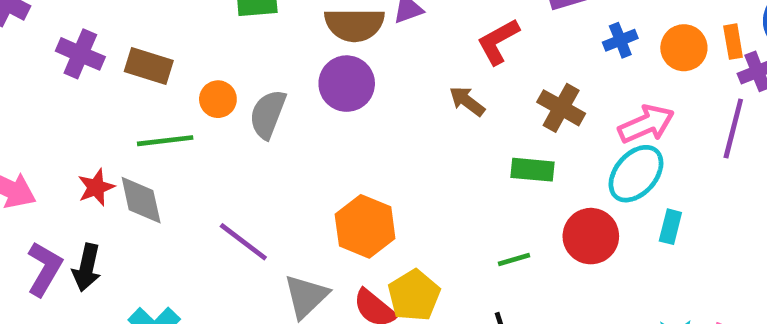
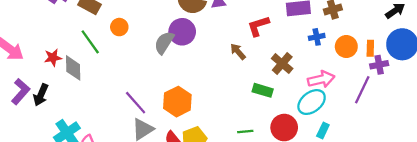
gray semicircle: (268, 114) -> (164, 43), moved
green line: (165, 141) -> (90, 42), turned 50
purple line: (243, 242) -> (136, 103), moved

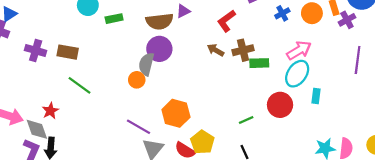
orange circle: (119, 27) -> (137, 80), moved
brown cross: (282, 64) -> (243, 50), moved, turned -36
gray diamond: (73, 68) -> (37, 129), moved
green rectangle: (263, 90) -> (259, 63), moved
purple line: (362, 90) -> (358, 60), moved

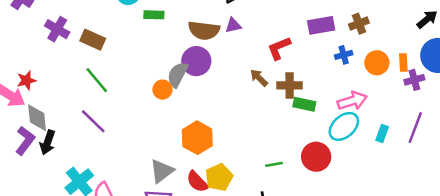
cyan rectangle: (316, 96) -> (382, 134), moved
red star: (50, 111) -> (26, 80), moved
purple line: (138, 127) -> (93, 121), moved

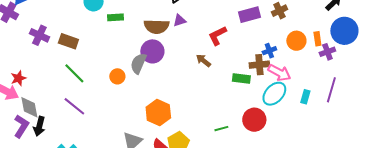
blue cross: (344, 55) -> (269, 51), moved
brown cross: (290, 85) -> (259, 65), moved
orange circle: (162, 90) -> (117, 76), moved
pink arrow: (352, 101) -> (279, 73), turned 50

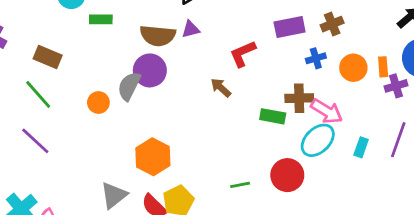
brown rectangle: (68, 41) -> (48, 57), moved
blue cross: (269, 51) -> (316, 58), moved

